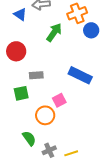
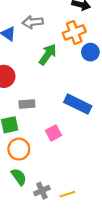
orange circle: (45, 115) -> (19, 149), moved

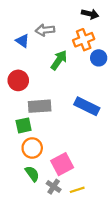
gray rectangle: (27, 104) -> (40, 106), size x1.5
pink square: (53, 133) -> (62, 164), moved, size x1.5
gray cross: (42, 191) -> (54, 187), turned -32

